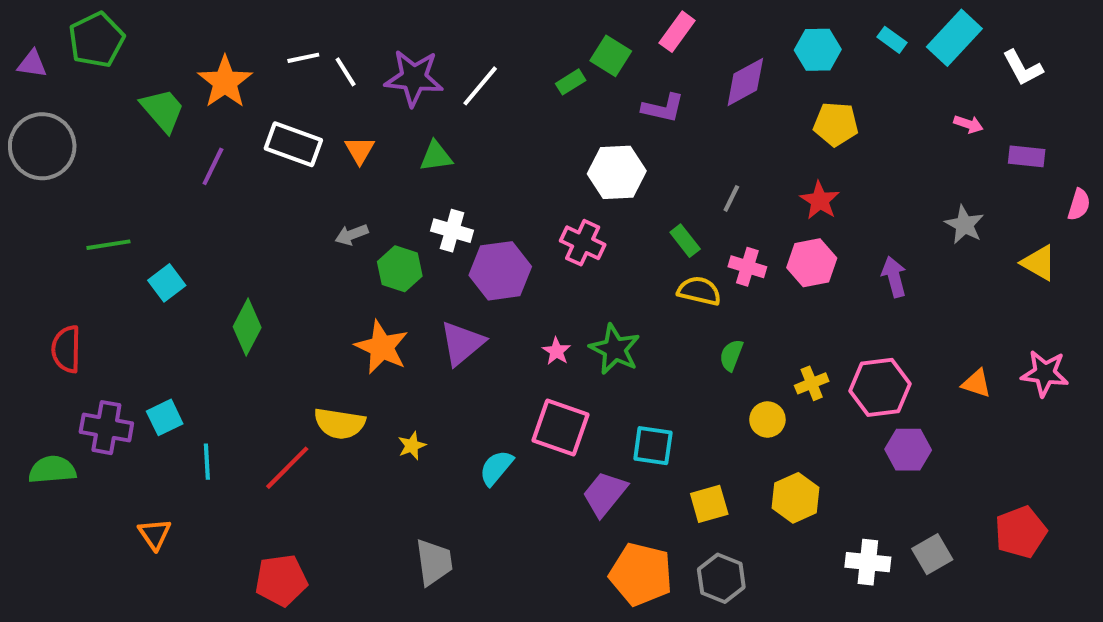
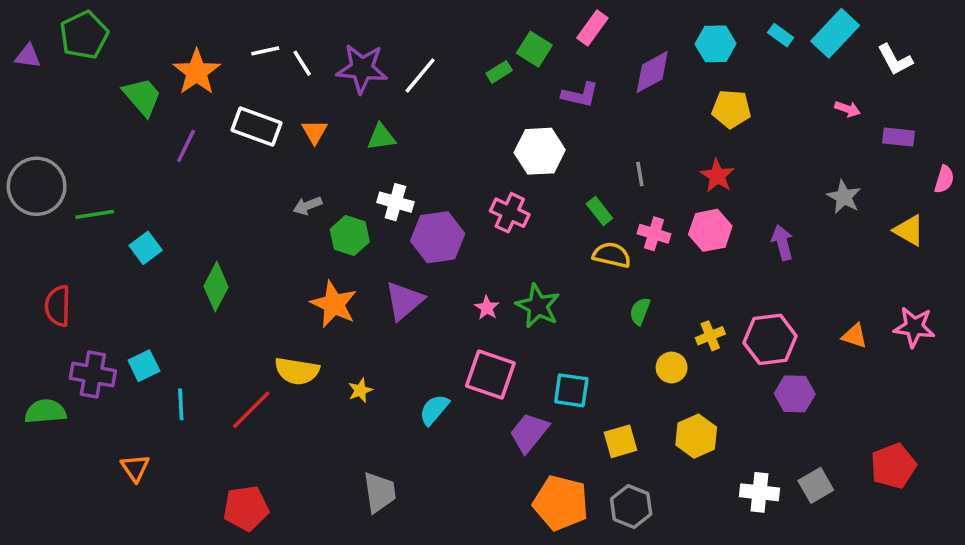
gray circle: (42, 146) -> (37, 186), moved
gray line: (731, 198) -> (640, 174), turned -35

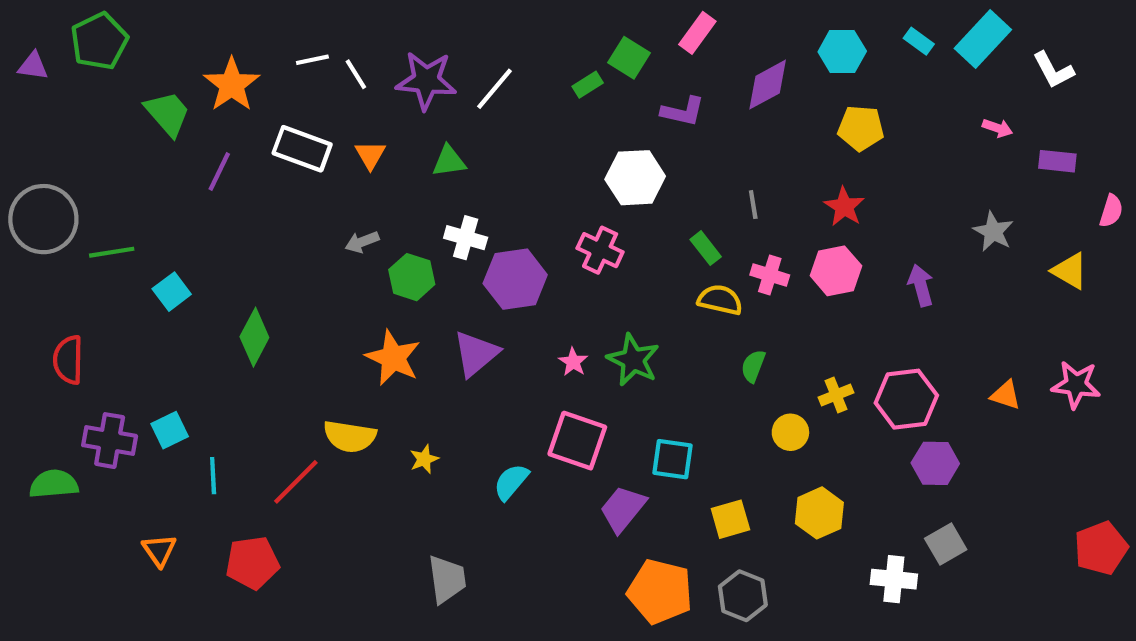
red pentagon: (893, 466) -> (1101, 548), moved
gray square: (816, 485) -> (946, 544), moved
red pentagon: (246, 508) -> (252, 563), moved

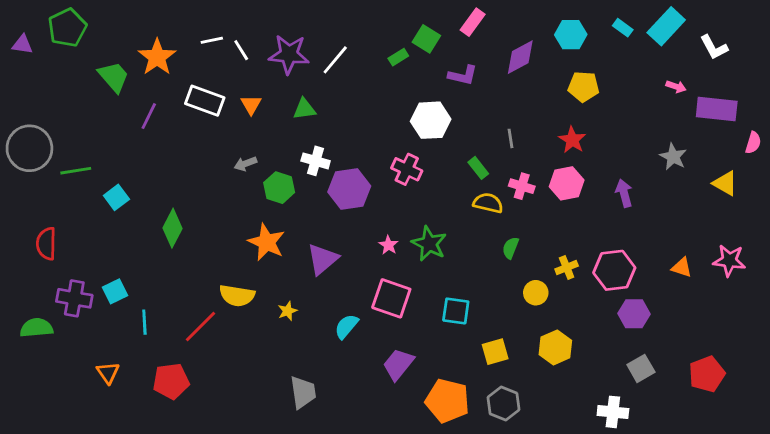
purple rectangle: (1057, 161) -> (717, 109), size x1.6
purple triangle: (476, 354) -> (323, 259), moved
purple trapezoid: (623, 509) -> (398, 364), moved
red pentagon: (1101, 548) -> (707, 374), moved
white cross: (894, 579) -> (613, 412), moved

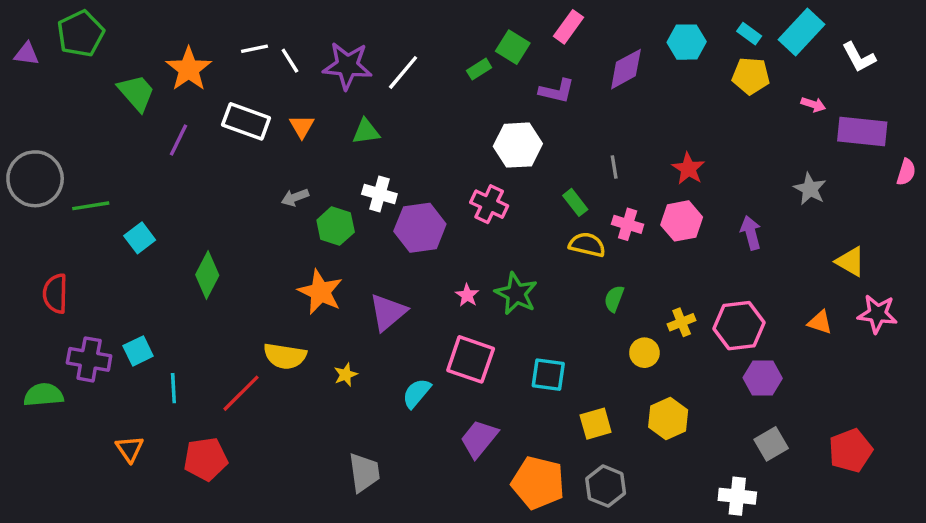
yellow pentagon: (583, 87) -> (751, 76), moved
yellow triangle: (725, 183) -> (850, 262), moved

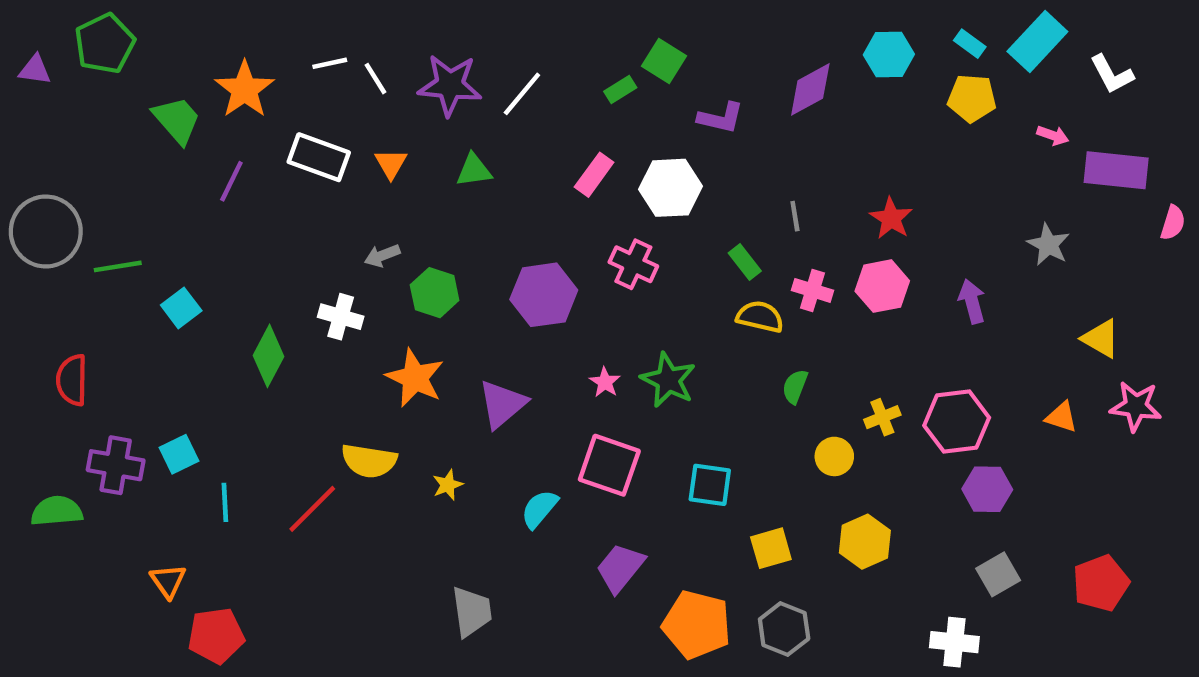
pink rectangle: (568, 27) -> (594, 175), moved
white cross: (379, 194) -> (341, 317), moved
red pentagon: (206, 459) -> (216, 636), moved

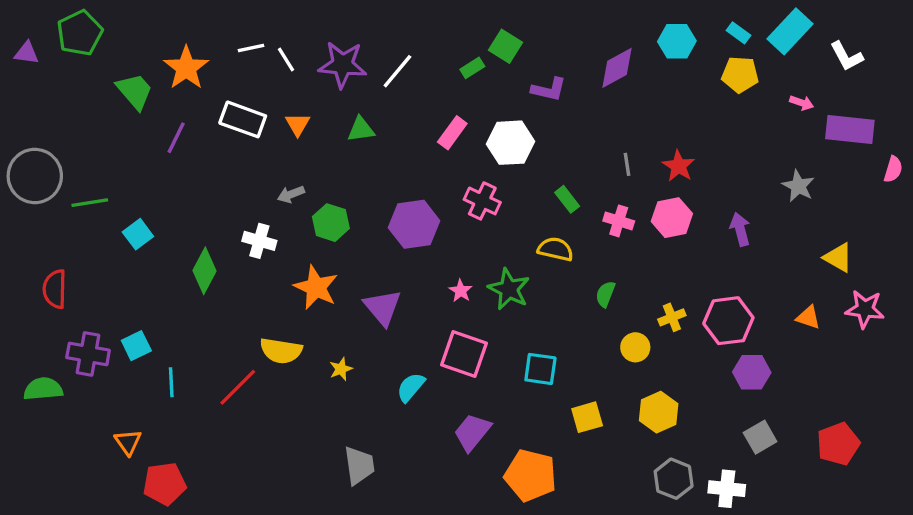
gray line: (795, 216) -> (627, 164), moved
yellow semicircle: (760, 317) -> (555, 249), moved
purple triangle: (502, 404) -> (382, 307), turned -30
gray hexagon: (784, 629) -> (674, 479), moved

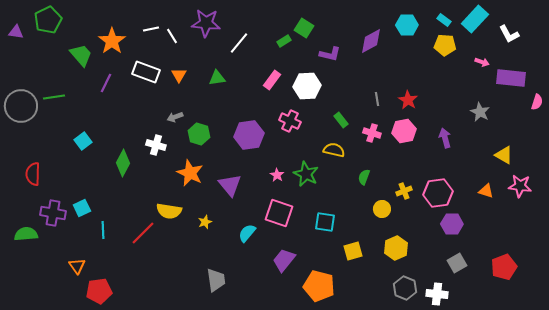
purple star: (343, 65) -> (206, 23), moved
green line: (90, 203) -> (54, 97), moved

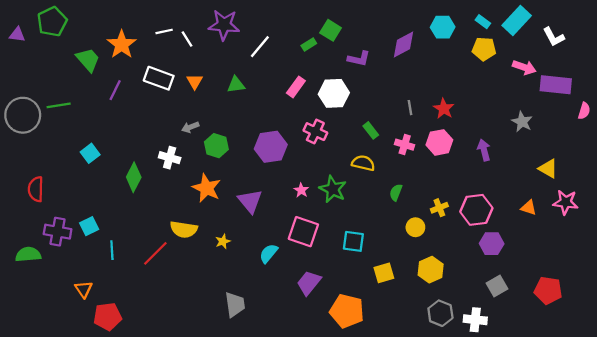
pink arrow: (482, 62) -> (524, 67), size x1.5
red pentagon: (504, 267) -> (548, 290), turned 30

